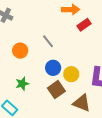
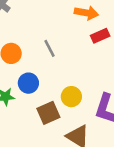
blue circle: (53, 68) -> (28, 83), moved

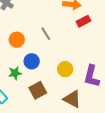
brown square: (48, 113) -> (38, 90), moved

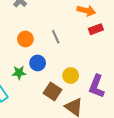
brown square: (38, 90) -> (53, 91), moved, turned -36

